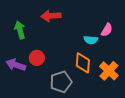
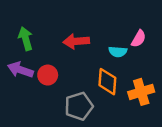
red arrow: (51, 16) -> (76, 41), moved
purple arrow: (16, 65) -> (20, 70), moved
orange cross: (109, 71) -> (141, 92), turned 30

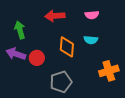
pink semicircle: (139, 39) -> (92, 15), moved, turned 56
red arrow: (76, 41) -> (55, 16), moved
orange diamond: (107, 82) -> (67, 47), moved

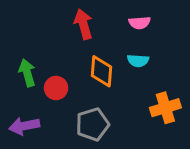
red arrow: (55, 16) -> (83, 24), turned 78
green arrow: (20, 30) -> (27, 73), moved
purple arrow: (16, 54) -> (24, 126), moved, turned -30

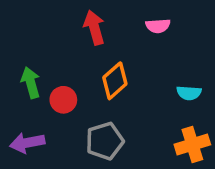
cyan semicircle: (138, 61) -> (189, 93), moved
orange diamond: (102, 71) -> (115, 81), turned 44
orange cross: (165, 108) -> (192, 145), moved

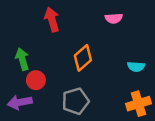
red arrow: (94, 28) -> (52, 20), moved
red circle: (63, 100) -> (36, 80), moved

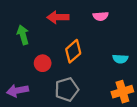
red arrow: (52, 20) -> (58, 17), moved, turned -75
green arrow: (22, 59) -> (23, 35), moved
red circle: (36, 80) -> (43, 63), moved

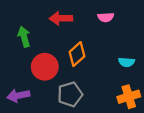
red circle: (43, 63) -> (45, 67), size x1.5

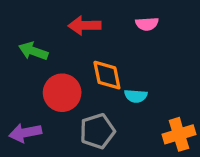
green arrow: (24, 37) -> (33, 51), turned -54
orange diamond: (77, 54) -> (107, 75), turned -60
cyan semicircle: (127, 62) -> (136, 96), moved

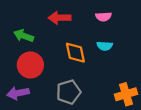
red circle: (62, 93) -> (30, 65), moved
cyan semicircle: (136, 96) -> (105, 46), moved

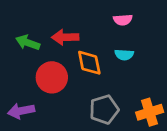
red arrow: (60, 18) -> (65, 37), moved
red circle: (30, 65) -> (52, 77), moved
gray pentagon: (69, 92) -> (104, 110), moved

